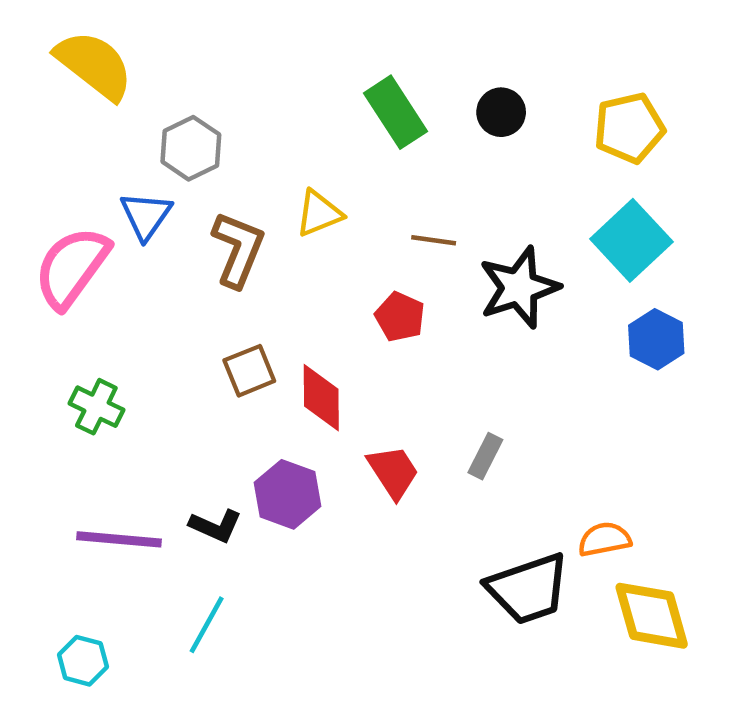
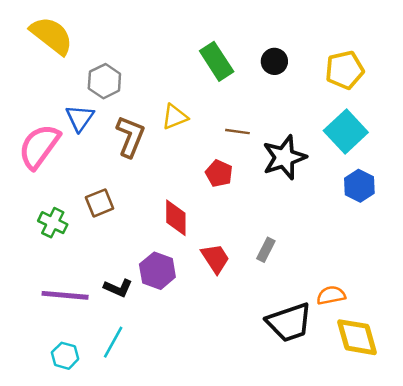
brown square: (249, 371) -> (100, 203), moved
cyan hexagon: (83, 661) -> (65, 356), moved

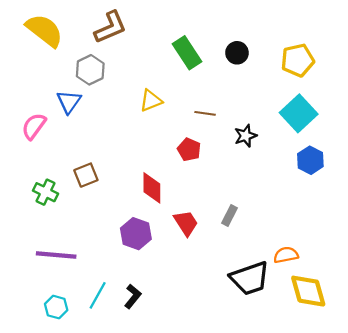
brown L-shape: (130, 136) -> (110, 27), moved, turned 45
pink semicircle: (39, 146) -> (34, 126), size x0.7
black star: (284, 157) -> (245, 136), size x0.6
black L-shape: (118, 288) -> (133, 296), moved, turned -75

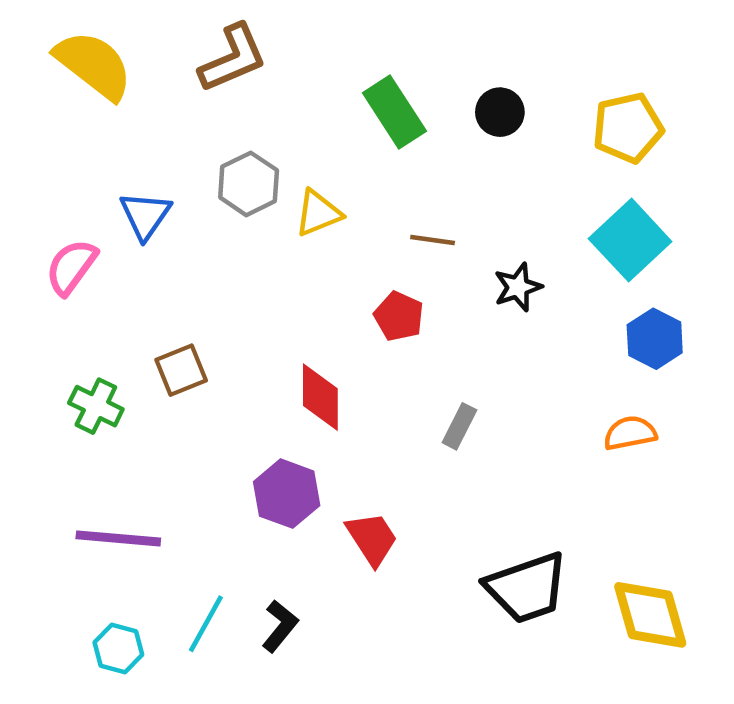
gray hexagon: (90, 70) -> (249, 184), moved
gray rectangle: (230, 216) -> (459, 426), moved
red trapezoid: (186, 223) -> (372, 538), moved
orange semicircle: (286, 255) -> (630, 433), moved

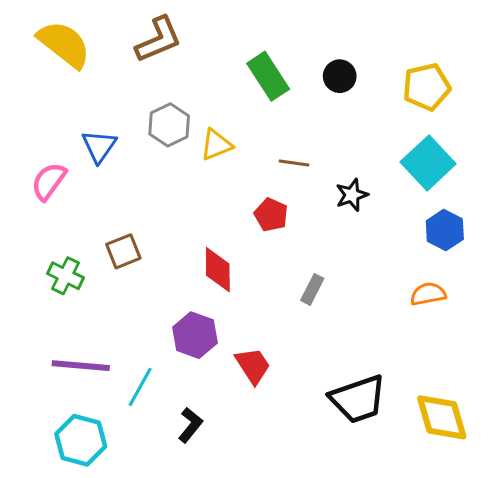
cyan line: (206, 624) -> (140, 387), moved
cyan hexagon: (118, 648) -> (81, 440), size x1.5

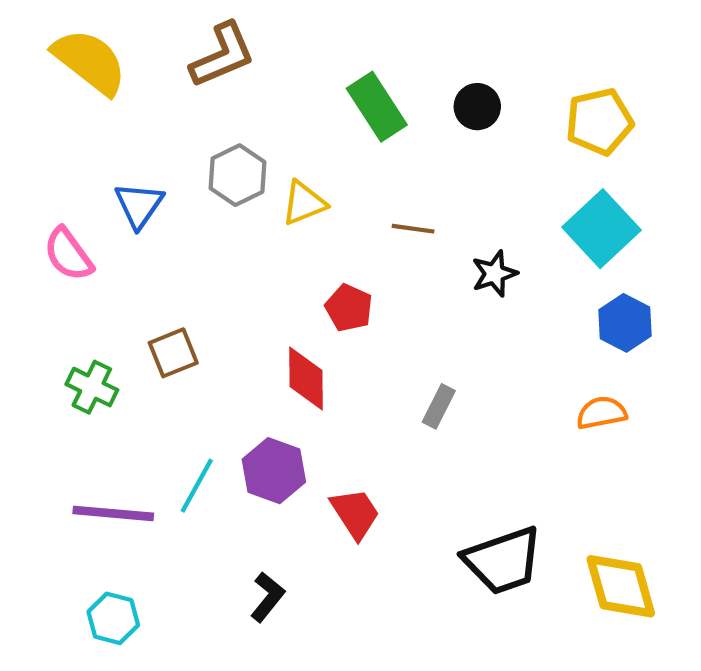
pink semicircle: (49, 181) -> (68, 254), turned -72
red pentagon: (271, 215) -> (349, 308), moved
cyan line: (140, 387) -> (197, 486), moved
cyan hexagon: (81, 440) -> (113, 618), size x0.7

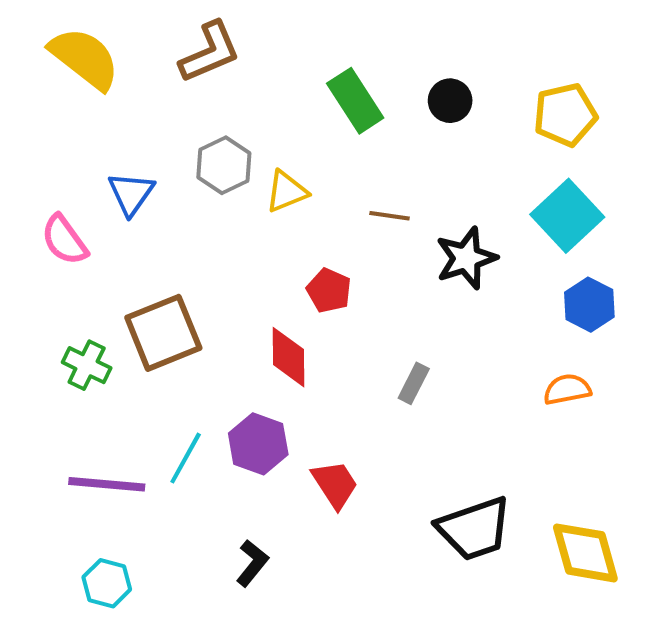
black star: (494, 274) -> (466, 258), size x1.4
brown square: (173, 353) -> (163, 333), size x1.6

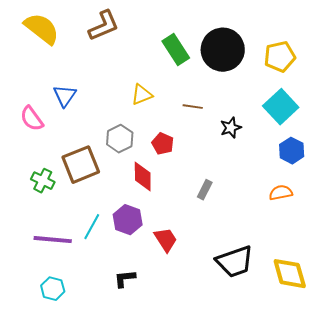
black circle: (450, 101) -> (223, 50), size x2.0
gray hexagon: (224, 165) -> (120, 139), moved
black star: (466, 258) -> (231, 128), size x0.7
black L-shape: (252, 563) -> (125, 279), turned -135

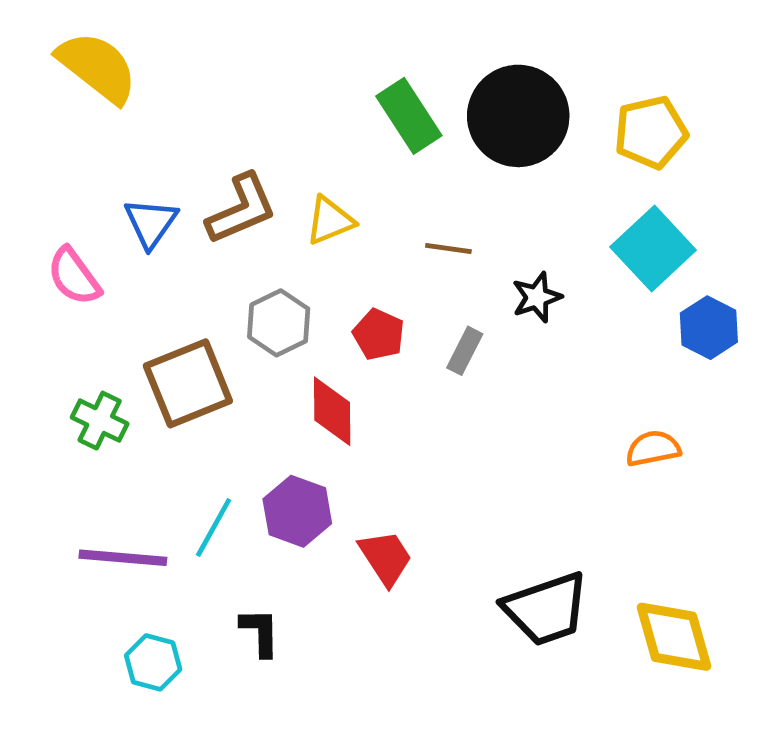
brown L-shape: (104, 26) -> (241, 209), moved
blue hexagon: (292, 151) -> (709, 328), moved
gray rectangle: (205, 190) -> (465, 351), moved
black L-shape: (125, 279) -> (260, 632), moved, turned 95
cyan hexagon: (53, 289) -> (153, 662), moved

